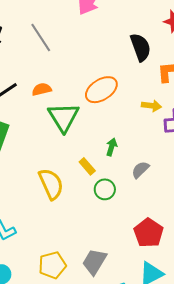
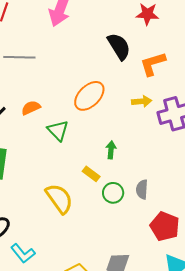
gray line: (41, 38) -> (19, 57), turned -44
green triangle: (64, 117) -> (58, 130), size x0.7
gray semicircle: (140, 170) -> (142, 189), moved, turned -30

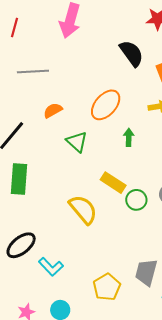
orange semicircle: (31, 108) -> (53, 110), moved
green arrow: (111, 150) -> (129, 137), moved
yellow rectangle: (91, 174) -> (113, 183), size x1.4

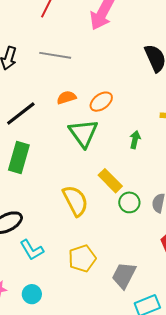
orange ellipse: (106, 105) -> (101, 102), moved, size x0.7
green triangle: (77, 142) -> (83, 133), size x1.4
yellow pentagon: (107, 287) -> (82, 258), moved

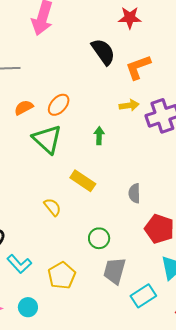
yellow semicircle: (75, 201) -> (52, 207), size x0.6
green circle: (129, 202) -> (99, 238), moved
yellow pentagon: (82, 258) -> (62, 275), moved

